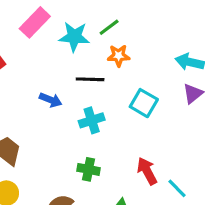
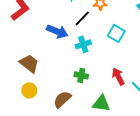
black line: (90, 79) -> (82, 18), turned -48
blue arrow: (51, 100) -> (57, 31), size x1.5

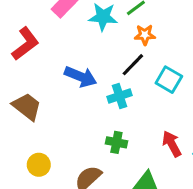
black line: (82, 18) -> (133, 65), moved
brown trapezoid: (29, 63) -> (27, 106), moved

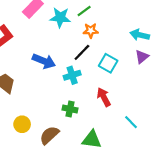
red arrow: (172, 144) -> (104, 97), moved
yellow circle: (39, 165) -> (22, 124), moved

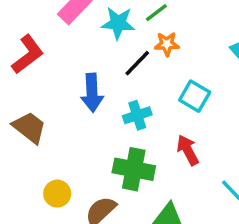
black line: (82, 52) -> (137, 63), moved
blue arrow: (44, 61) -> (92, 93), turned 65
green cross: (70, 109) -> (134, 169), size x1.6

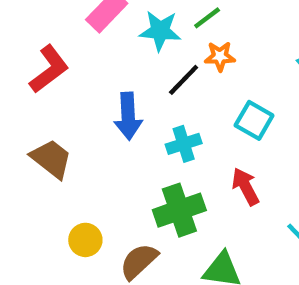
green cross: (134, 169) -> (179, 210), turned -30

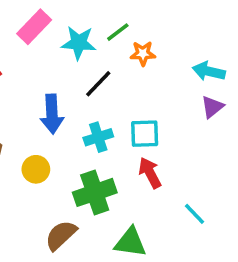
orange star: (220, 56) -> (143, 53), moved
cyan square: (254, 120) -> (145, 134), moved, turned -32
yellow circle: (85, 240) -> (36, 169), moved

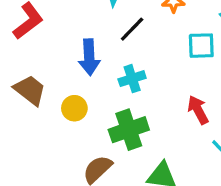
cyan square: (145, 134) -> (201, 46), moved
red arrow: (150, 173) -> (198, 110), moved

